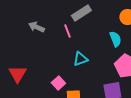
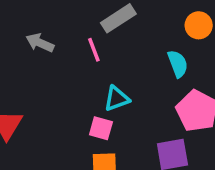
pink square: (58, 83) -> (101, 128), moved, turned -32

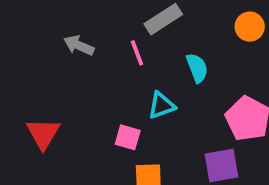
cyan semicircle: (178, 64) -> (197, 68), moved
pink square: (101, 128) -> (128, 137), moved

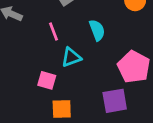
pink line: (137, 53) -> (54, 31), moved

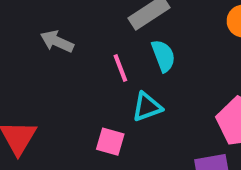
cyan semicircle: (97, 30) -> (163, 56), moved

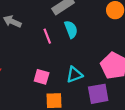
cyan triangle: (147, 107) -> (74, 75), moved

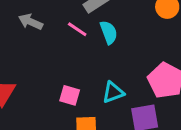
pink line: (47, 36) -> (77, 29), moved, turned -35

